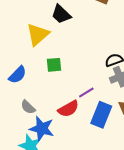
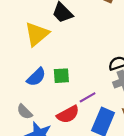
green square: (54, 65) -> (61, 76), moved
blue semicircle: (18, 75) -> (36, 77), moved

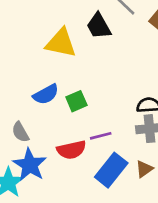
yellow triangle: (37, 34) -> (61, 43), turned 36
green square: (61, 76) -> (76, 101), turned -35

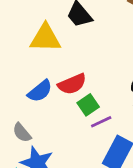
green square: (76, 101) -> (88, 105), moved
red semicircle: (71, 150) -> (72, 84), moved

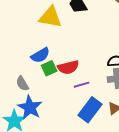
red semicircle: (72, 84) -> (68, 67), moved
green square: (88, 105) -> (49, 68), moved

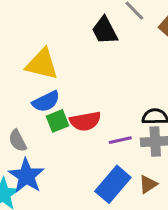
yellow triangle: (50, 17) -> (42, 64), moved
purple line: (82, 85) -> (120, 140), moved

